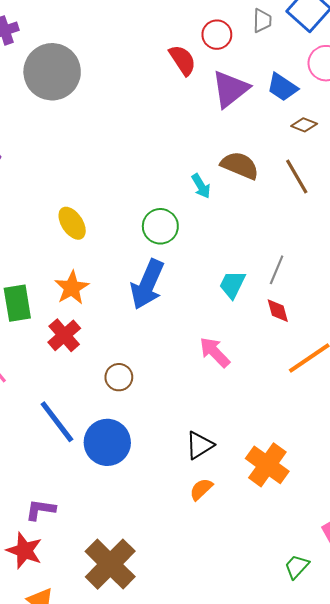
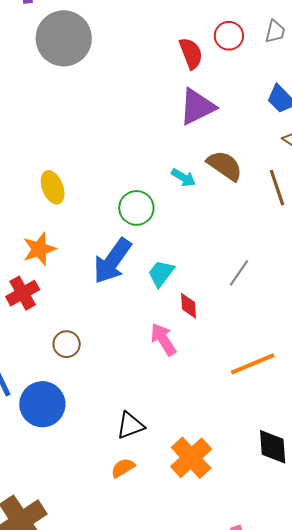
purple triangle: (230, 89) -> (197, 107), moved
cyan arrow: (201, 186) -> (183, 178), turned -40
cyan trapezoid: (232, 285) -> (161, 273), moved
red diamond: (278, 311) -> (189, 306), moved

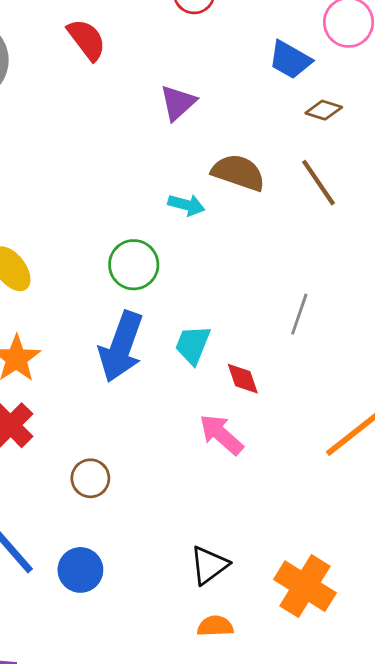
red semicircle: (191, 53) -> (87, 40), moved
purple triangle: (197, 107) -> (178, 103), size x0.7
blue circle: (42, 404) -> (80, 570), size x0.7
orange semicircle: (123, 468) -> (215, 626), turned 45

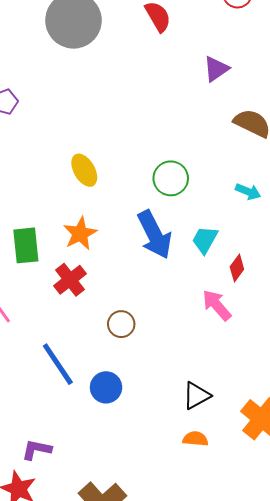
cyan arrow: (186, 205) -> (248, 192), moved
blue arrow: (121, 347) -> (155, 235), turned -54
red diamond: (243, 379) -> (237, 268), turned 48

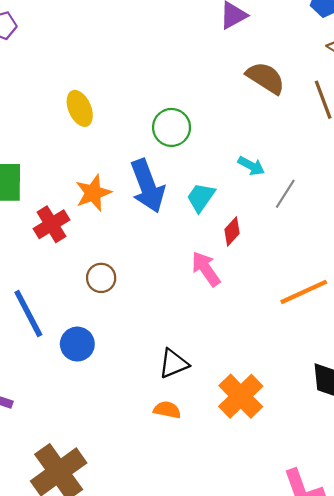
cyan arrow: (248, 192) -> (251, 166), moved
orange star: (80, 234) -> (93, 193), moved

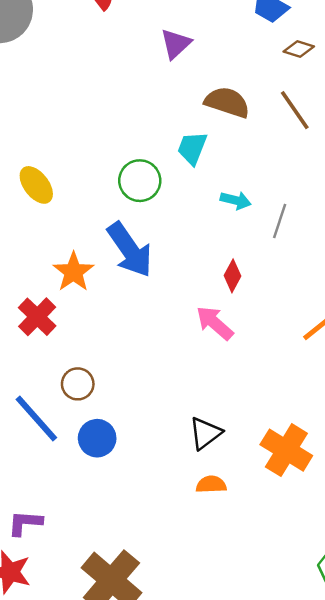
cyan trapezoid: (201, 197) -> (192, 148), moved
brown circle: (101, 278) -> (78, 384), moved

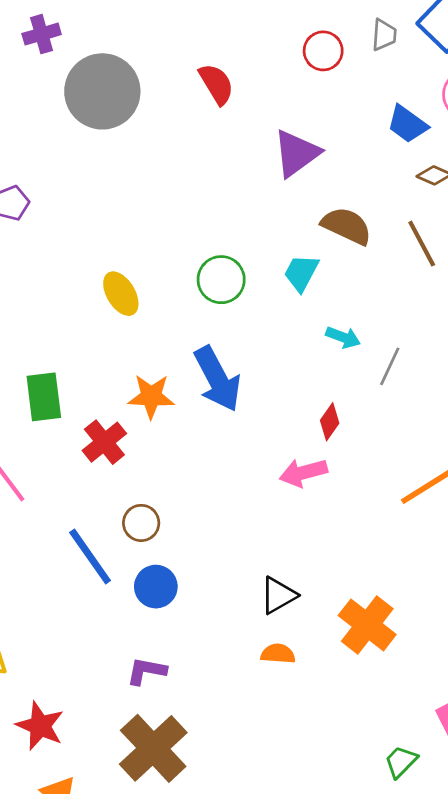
purple triangle: (176, 44) -> (296, 153), size x1.4
green circle: (140, 181) -> (221, 280), moved
orange star: (73, 272) -> (151, 396), turned 30
pink arrow: (215, 323) -> (303, 473), turned -63
purple L-shape: (25, 523) -> (146, 671), moved

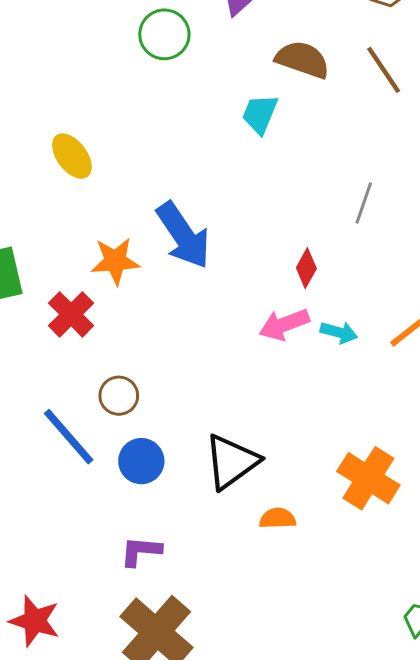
green circle: (221, 280) -> (164, 34), moved
cyan arrow: (343, 337) -> (339, 332), moved
black triangle: (278, 595) -> (231, 462), moved, size x1.4

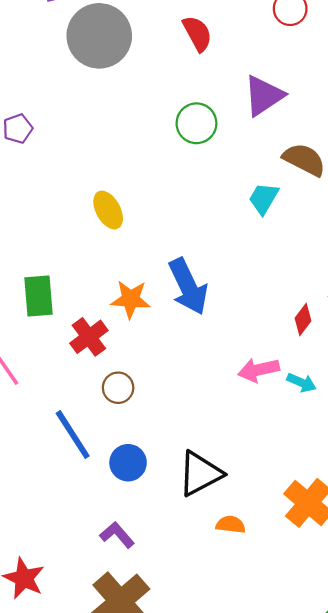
red diamond: (306, 268) -> (303, 320), moved
brown circle: (119, 396) -> (118, 388), moved
purple L-shape: (141, 551) -> (117, 535), turned 36

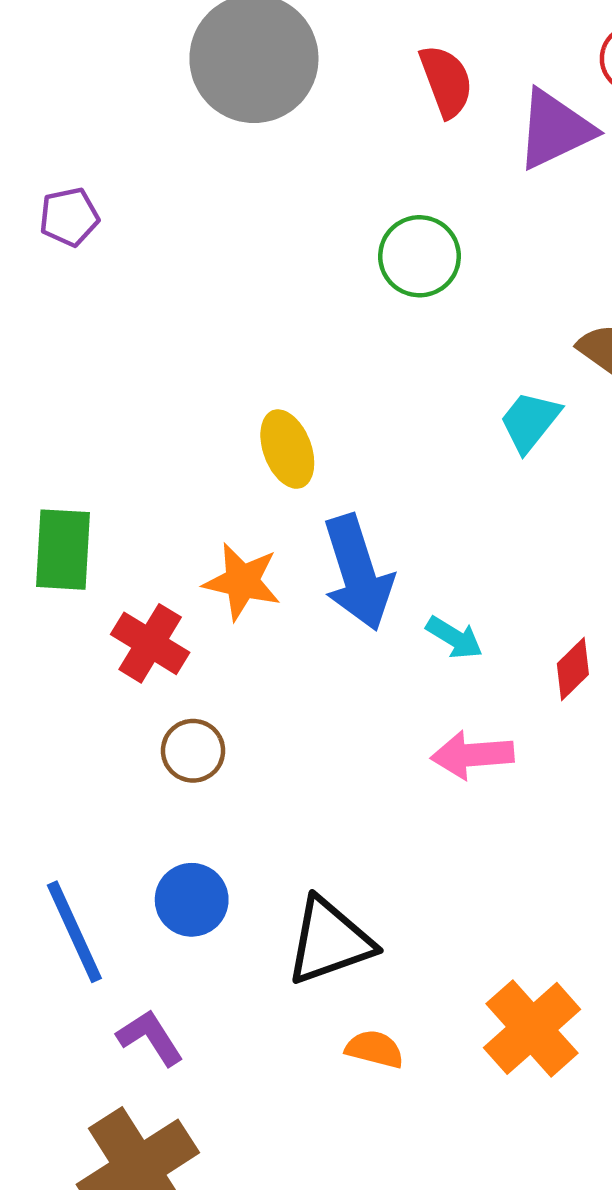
purple triangle: (264, 96) -> (555, 129), moved
yellow ellipse: (108, 210) -> (287, 449), moved
red cross: (89, 337) -> (150, 643), turned -30
cyan arrow: (302, 383) -> (454, 638), moved
blue line: (73, 435) -> (74, 932), moved

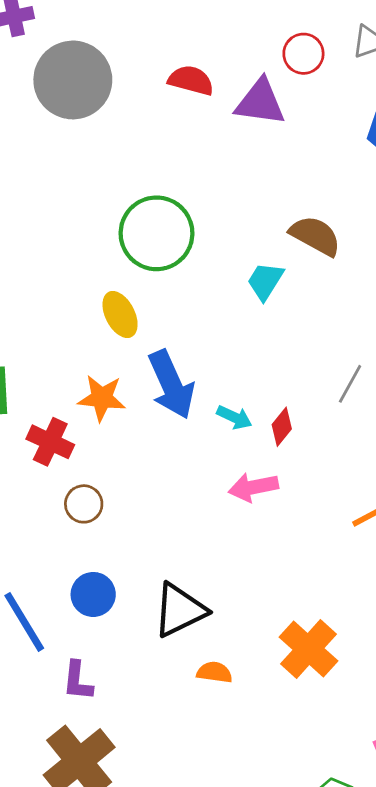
red semicircle: (446, 81) -> (191, 80), turned -48
purple triangle: (555, 129) -> (260, 102), turned 40
green circle: (420, 256) -> (156, 233), moved, size x1.5
red diamond: (573, 669) -> (282, 427), moved
purple L-shape: (150, 1038) -> (78, 681), turned -135

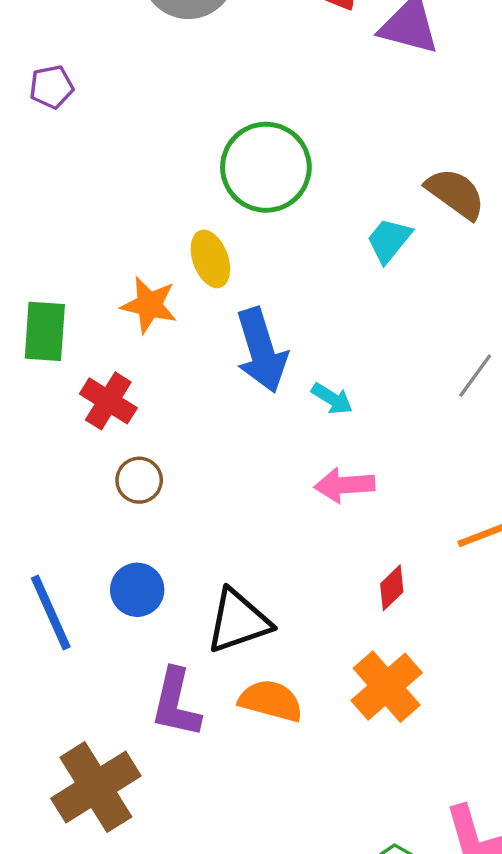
orange star: (102, 398) -> (149, 305), moved
red diamond: (282, 427) -> (392, 588), moved
orange semicircle: (214, 672) -> (271, 701), size x1.5
purple L-shape: (78, 681) -> (176, 703), moved, size x1.4

